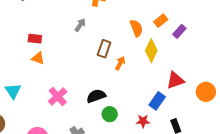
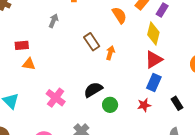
gray arrow: (80, 25) -> (54, 21), moved
brown rectangle: (104, 49) -> (92, 42), turned -42
yellow diamond: (151, 51) -> (153, 33), moved
red triangle: (175, 80) -> (154, 59), moved

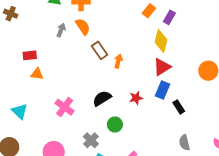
orange semicircle: (119, 15) -> (83, 27), moved
black rectangle: (177, 103) -> (179, 107), moved
green circle: (110, 105) -> (115, 125), moved
red star: (144, 105) -> (136, 98), moved

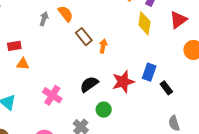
red triangle: (162, 67) -> (178, 20), moved
red star: (136, 98) -> (123, 82), size x1.6

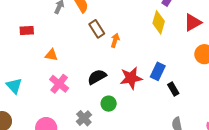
orange triangle: (23, 64) -> (51, 55), moved

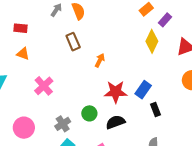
brown rectangle: (97, 29) -> (73, 42), moved
orange arrow: (115, 40) -> (100, 60), moved
orange triangle: (51, 55) -> (23, 54), moved
black semicircle: (97, 77) -> (115, 122), moved

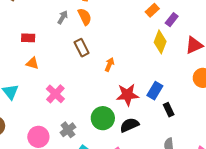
green circle: (89, 113) -> (103, 118), size x1.5
gray cross: (63, 124) -> (68, 130), moved

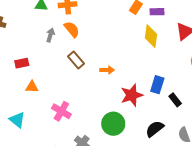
purple rectangle: (172, 20) -> (157, 12), turned 64
orange arrow: (109, 64) -> (107, 70), turned 80
black semicircle: (129, 125) -> (155, 129), moved

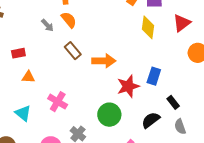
gray arrow: (50, 35) -> (47, 25), turned 120
orange arrow: (107, 70) -> (104, 61), size x1.6
black rectangle: (175, 100) -> (173, 102), moved
cyan triangle: (17, 120) -> (23, 113), moved

